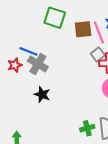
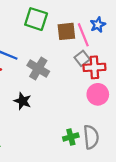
gray cross: (38, 64) -> (38, 68), moved

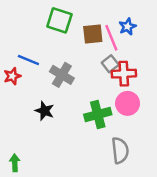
green cross: (71, 137) -> (98, 115), moved, size x1.5

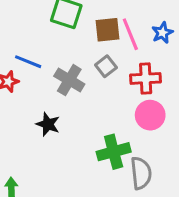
blue star: (128, 27) -> (162, 33), moved
gray square: (110, 64) -> (106, 66), moved
green cross: (98, 115) -> (114, 152), moved

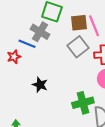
gray square: (106, 66) -> (78, 47), size x1.5
gray cross: (69, 80) -> (40, 32), moved

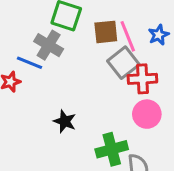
gray square: (78, 47) -> (123, 63), moved
black star: (40, 85) -> (65, 121), moved

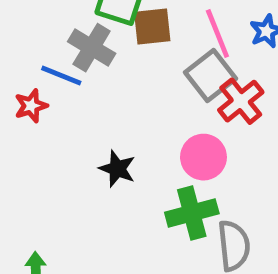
brown square: (106, 32) -> (152, 27), moved
red cross: (142, 79) -> (241, 101), turned -36
pink circle: (147, 114) -> (203, 157), moved

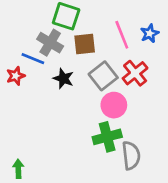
brown square: (152, 27) -> (85, 44), moved
gray square: (210, 75) -> (103, 76), moved
black star: (117, 169) -> (63, 79), moved

